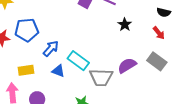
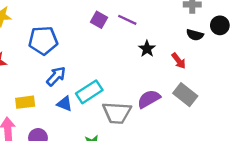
blue pentagon: (27, 30) -> (43, 40), moved
red arrow: (159, 33) -> (179, 61), moved
cyan rectangle: (78, 61) -> (89, 92), turned -70

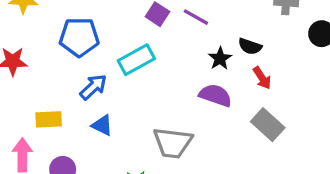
black semicircle: (195, 35) -> (250, 46), moved
cyan rectangle: (89, 92) -> (136, 60), moved
purple semicircle: (149, 99) -> (215, 95), moved, turned 45

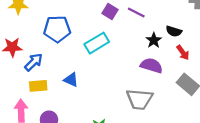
blue arrow: (93, 87) -> (34, 62), moved
blue triangle: (102, 125) -> (71, 80), moved
gray trapezoid: (173, 143) -> (139, 99), moved

